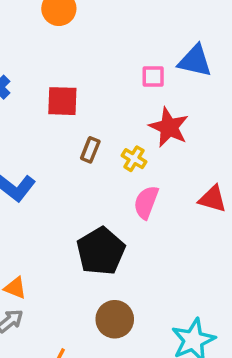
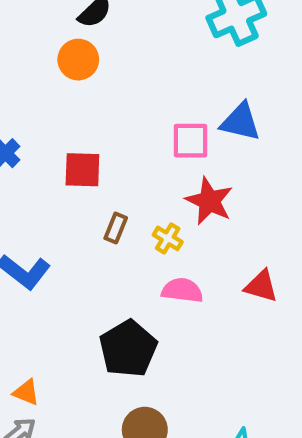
pink square: (153, 77) -> (191, 141), size x1.4
pink semicircle: (146, 202) -> (182, 290), turned 76

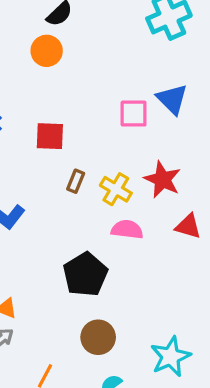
blue triangle: (240, 122) -> (172, 99), turned 32
red star: (209, 201) -> (162, 180), moved
yellow cross: (168, 238) -> (116, 189), size x1.4

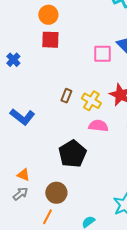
red square: (50, 136) -> (50, 40), moved
brown circle: (98, 337) -> (56, 193), moved

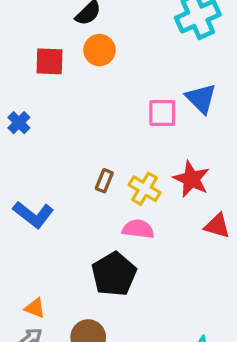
orange circle: (48, 15) -> (99, 50), moved
red square: (50, 40) -> (49, 61), moved
pink semicircle: (98, 126) -> (138, 229), moved

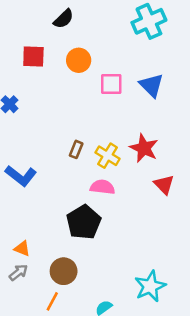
orange circle: (99, 50) -> (79, 60), moved
pink square: (162, 113) -> (111, 84), moved
red triangle: (217, 226) -> (164, 185), turned 30

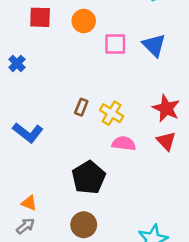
red star: (144, 148) -> (166, 108), moved
pink semicircle: (102, 187) -> (124, 143), moved
brown circle: (64, 271) -> (84, 225), moved

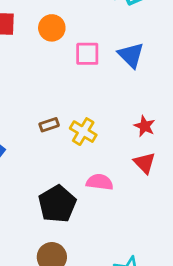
brown rectangle: (81, 107) -> (49, 125), turned 49
red star: (166, 108) -> (145, 126), size x0.7
pink semicircle: (124, 143) -> (100, 182), moved

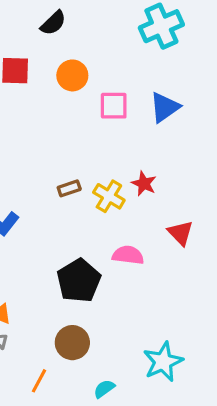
blue triangle: (131, 55) -> (165, 107), turned 40
red star: (145, 126) -> (144, 184), moved

